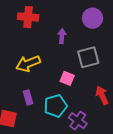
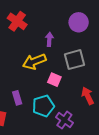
red cross: (28, 17) -> (17, 21), turned 30
yellow arrow: (28, 64) -> (34, 62), moved

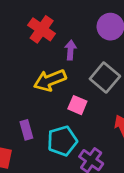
red cross: (17, 21) -> (42, 29), moved
gray square: (75, 60) -> (105, 78), turned -35

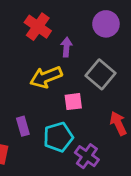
pink square: (77, 105) -> (73, 102), turned -30

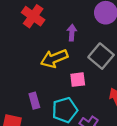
red cross: (38, 27) -> (33, 16), moved

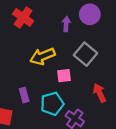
purple arrow: (72, 33) -> (66, 24), moved

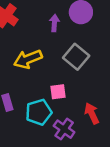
pink square: (64, 76) -> (58, 92), moved
red arrow: (100, 93) -> (92, 113), moved

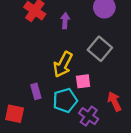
purple arrow: (54, 23) -> (65, 21), moved
yellow arrow: (28, 59) -> (63, 64), moved, turned -40

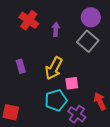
gray square: (100, 49) -> (88, 41), moved
purple rectangle: (36, 91) -> (21, 66), moved

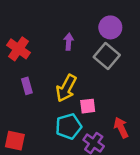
red cross: (29, 20) -> (19, 49), moved

